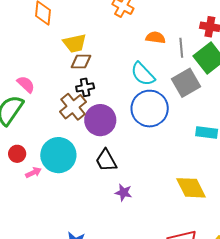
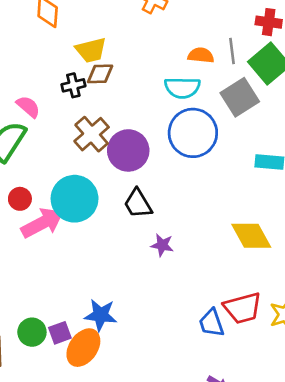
orange semicircle: (156, 38) -> (201, 55), moved
cyan semicircle: (143, 74) -> (182, 88), turned -44
black cross: (85, 87) -> (73, 85), moved
pink arrow: (33, 172) -> (42, 223), size x2.0

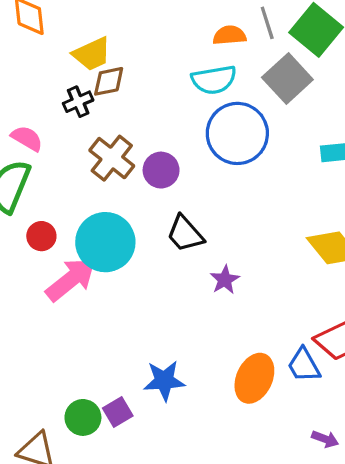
purple circle: (128, 150) -> (161, 170), size x0.7
red circle: (20, 199) -> (41, 236), moved
purple star: (162, 245) -> (225, 280), turned -30
orange ellipse: (83, 348) -> (254, 378), moved

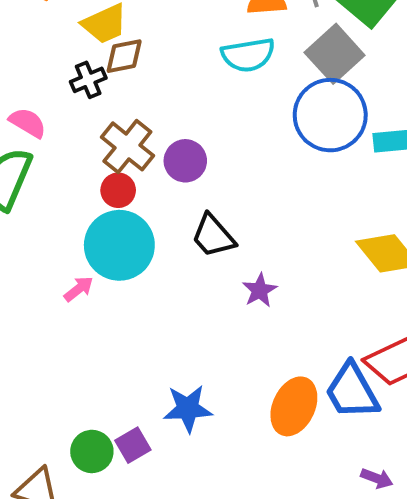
blue circle: (237, 133) -> (330, 115), moved
red circle: (41, 236) -> (118, 190), moved
pink arrow: (71, 279) -> (79, 289), size x0.5
blue trapezoid: (304, 365) -> (352, 391), size x1.4

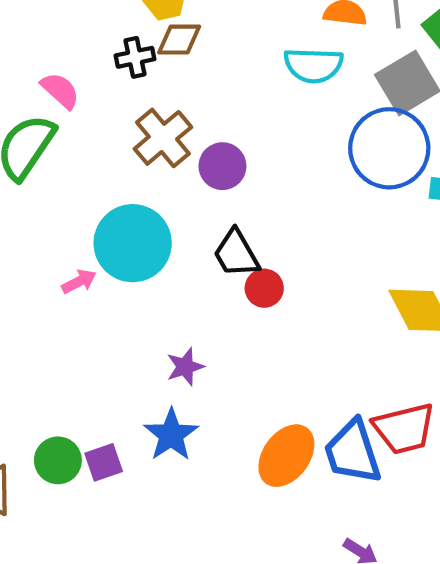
red circle: (118, 190) -> (264, 288), moved
purple star: (260, 290) -> (185, 367), moved
blue star: (188, 409) -> (171, 435), turned 30

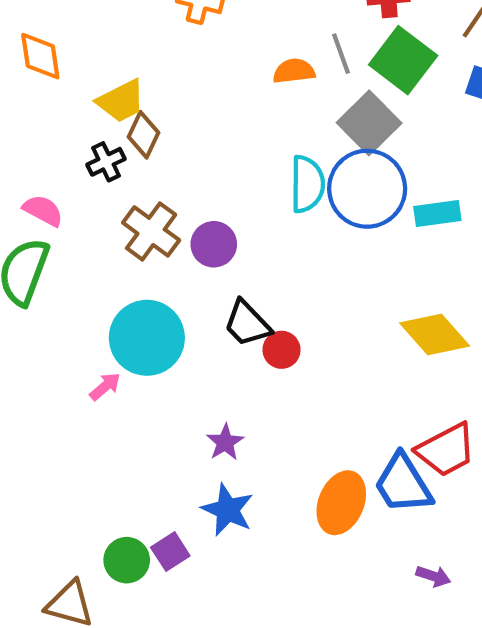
brown diamond: (179, 40) -> (144, 135), turned -51
cyan semicircle: (313, 65) -> (307, 184), moved, turned -78

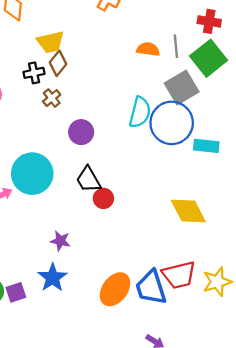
brown cross: (151, 231) -> (52, 98), moved, size x0.6
purple star: (225, 442) -> (60, 241), turned 30

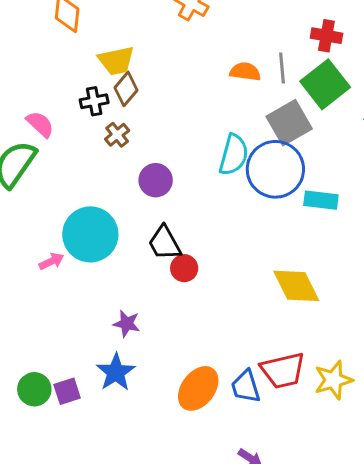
blue trapezoid: (151, 287) -> (246, 387), size x0.7

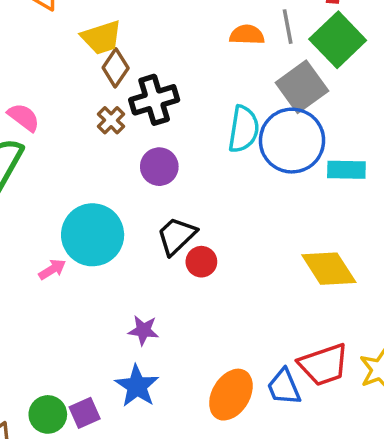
black cross: (94, 101) -> (154, 100), moved, size x1.5
black trapezoid: (165, 243) -> (177, 236), turned 81

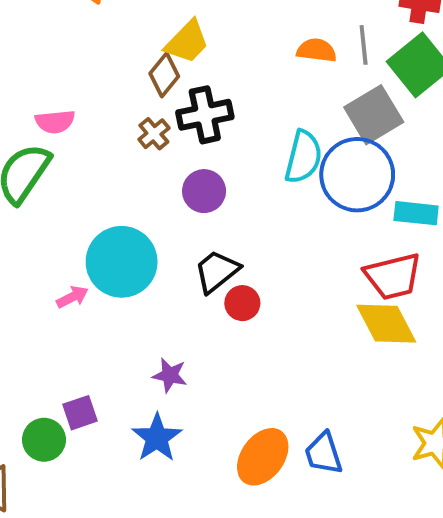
yellow trapezoid: (101, 37) -> (187, 42), moved, turned -33
pink semicircle: (24, 117) -> (55, 122), turned 132
red trapezoid: (324, 365) -> (393, 276), moved
purple square: (85, 413) -> (80, 413), moved
green circle: (48, 414) -> (44, 440), moved

